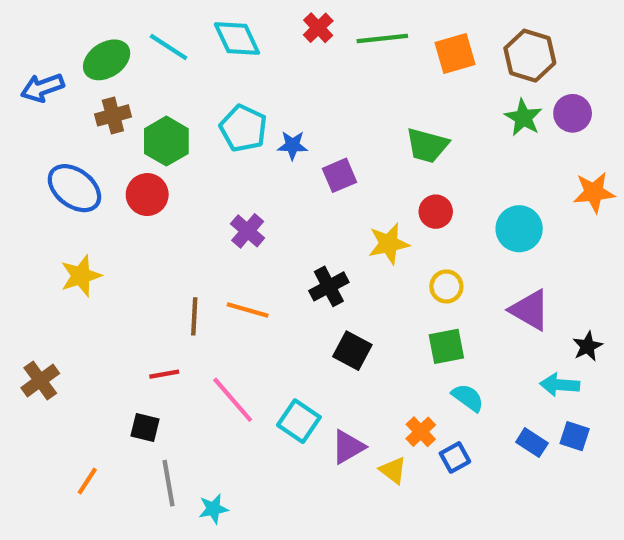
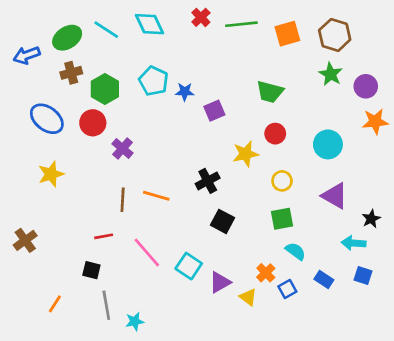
purple circle: (573, 113) -> (366, 86), moved
purple cross: (248, 231) -> (123, 148), moved
blue rectangle: (532, 443) -> (324, 280), moved

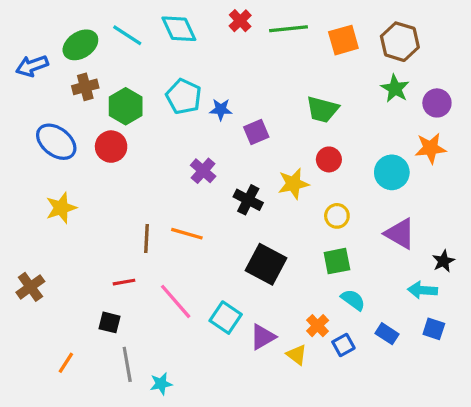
orange star: (375, 121) -> (431, 148), moved
purple cross: (123, 148) -> (203, 171), moved
black cross: (208, 181) -> (248, 200), moved, turned -35
black square: (223, 221) -> (266, 264), size x1.4

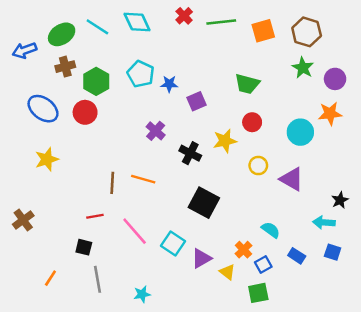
purple triangle: (400, 234) -> (292, 179), moved
green square: (337, 261) -> (258, 293), moved
cyan star: (161, 384) -> (142, 294), moved

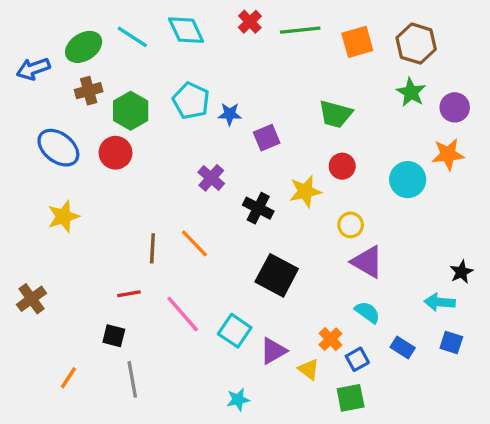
orange line: (143, 179) -> (194, 243), turned 30
purple triangle: (292, 179) -> (367, 262), moved
cyan star: (142, 294) -> (238, 400), moved

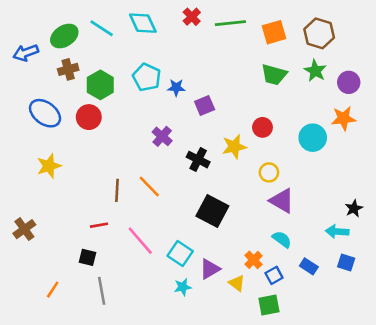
green trapezoid: (335, 114) -> (274, 75), moved
cyan star: (238, 400) -> (183, 287), moved

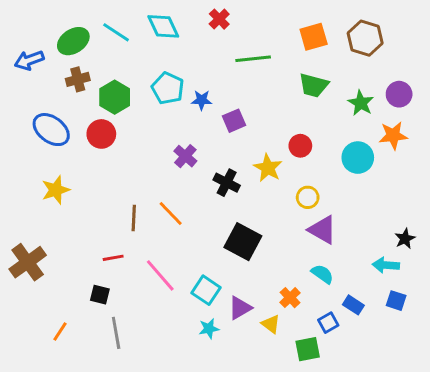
green line: (230, 23) -> (253, 59), moved
green star: (315, 71) -> (361, 103), moved
yellow star: (234, 147) -> (268, 168), turned -30
brown cross: (24, 229) -> (28, 262), size x1.4
blue square: (274, 275) -> (328, 323), moved

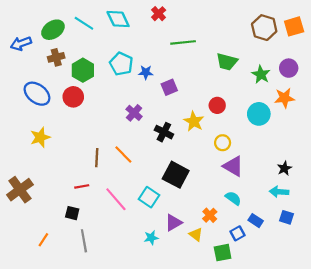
orange square: (314, 37) -> (294, 26), moved
black star: (405, 239) -> (284, 168), moved
cyan square: (206, 290) -> (149, 197), moved

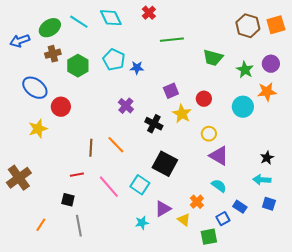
purple square: (169, 87) -> (171, 91), moved
red circle: (73, 97) -> (61, 107), moved

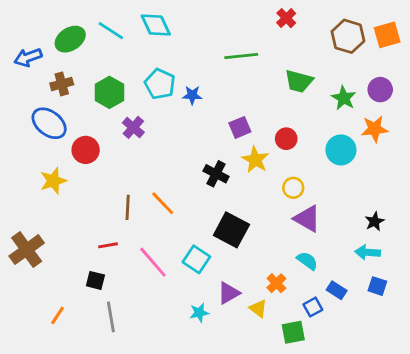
red cross: (149, 13) -> (286, 18), moved
brown cross: (53, 54) -> (62, 84), moved
purple cross: (126, 106) -> (133, 127), moved

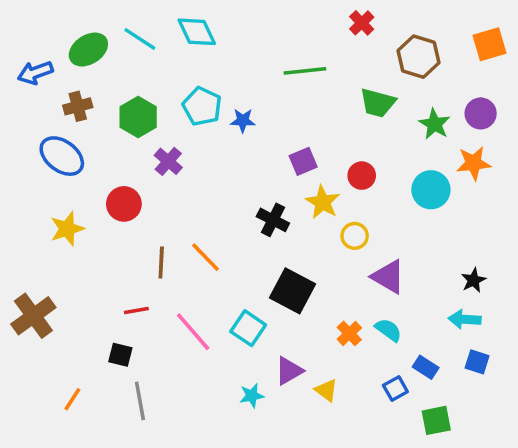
brown hexagon: (348, 36) -> (419, 57), moved
red circle: (86, 150) -> (124, 204), moved
yellow circle: (293, 188) -> (355, 236), moved
orange cross: (276, 283) -> (349, 333), moved
green square: (293, 332) -> (436, 420), moved

